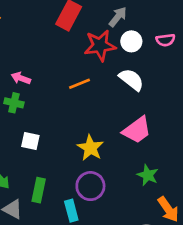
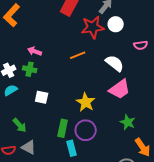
pink semicircle: (165, 40) -> (141, 45), moved
white semicircle: (131, 80) -> (115, 63), moved
green rectangle: (39, 190) -> (63, 128), moved

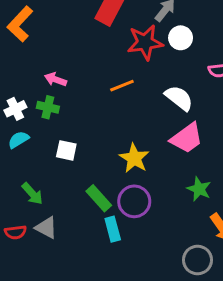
green rectangle: (63, 128) -> (99, 198), turned -54

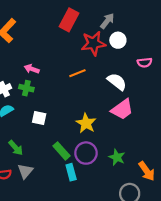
green star: (199, 189) -> (117, 157), moved
gray triangle: (46, 228) -> (25, 171), turned 42

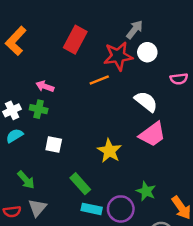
red rectangle: (69, 20) -> (75, 40), moved
orange line: (77, 73) -> (99, 80), moved
purple circle: (86, 153) -> (121, 209), moved
cyan rectangle: (71, 172) -> (92, 209), turned -63

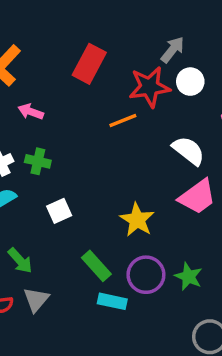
pink arrow: (45, 86) -> (31, 112), moved
white square: (54, 144) -> (59, 211), turned -36
purple circle: (121, 209) -> (146, 275), moved

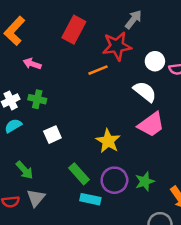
white circle: (190, 82) -> (155, 61), moved
green star: (188, 276) -> (145, 181), turned 30

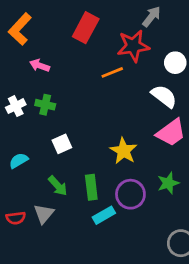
cyan semicircle: (13, 126) -> (19, 161), moved
green arrow: (25, 170) -> (58, 186), moved
green rectangle: (79, 174) -> (91, 187), turned 35
green star: (145, 181) -> (168, 183), moved
cyan rectangle: (90, 199) -> (104, 215), turned -42

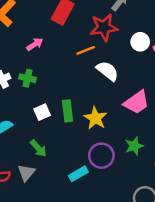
pink arrow: (40, 65) -> (35, 44), moved, turned 126
white semicircle: (164, 96) -> (107, 71), moved
green rectangle: (91, 187) -> (67, 111), moved

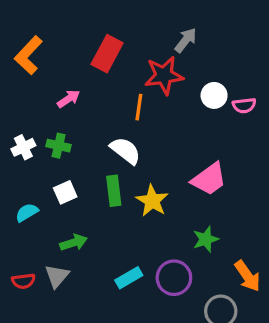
orange line: (86, 50) -> (139, 107), turned -60
white semicircle: (107, 71) -> (125, 151), moved
white square: (42, 112) -> (65, 192), moved
green arrow: (38, 148) -> (74, 243), turned -66
purple circle: (101, 156) -> (174, 278), moved

